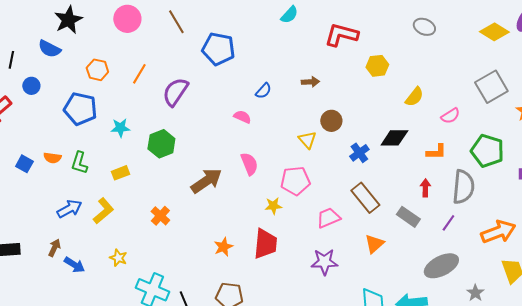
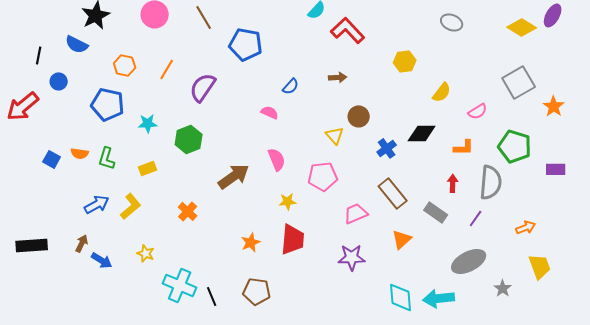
red L-shape: (341, 35) -> (348, 30), moved, turned 32
yellow star: (273, 206) -> (288, 201), moved
orange arrow: (498, 232) -> (526, 227), size x0.6

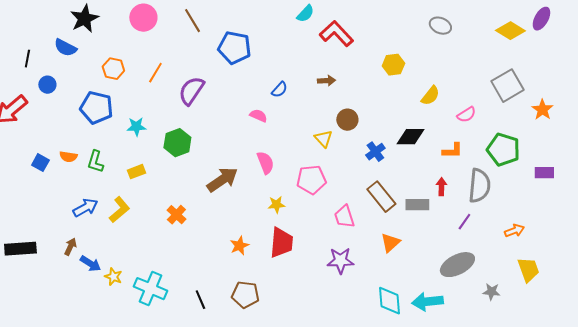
gray rectangle: (436, 212) -> (417, 205), moved, turned -35
pink trapezoid: (356, 213) -> (344, 217), turned -85
yellow star: (146, 253) -> (113, 277), moved
cyan cross: (180, 285) -> (150, 289), moved
gray star: (503, 288) -> (491, 292), turned -30

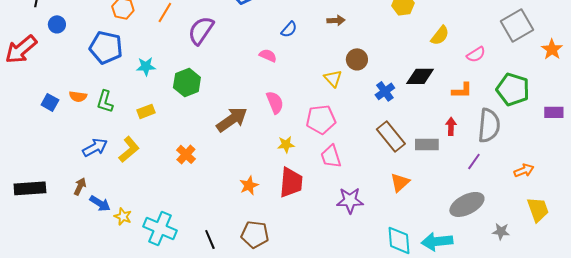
pink trapezoid: (344, 217) -> (331, 156), moved

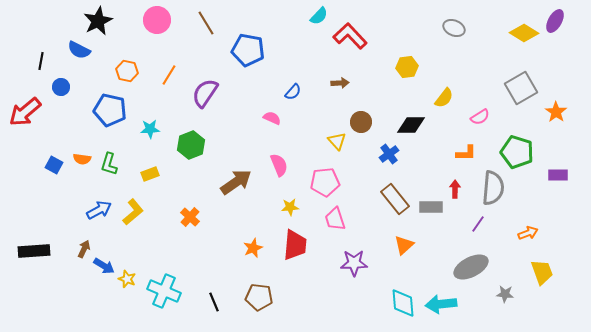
black diamond: (420, 76) -> (411, 125), moved

